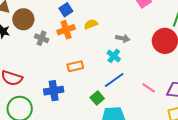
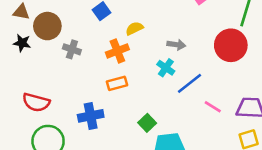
orange cross: (66, 30) -> (117, 51), moved
blue line: (114, 80) -> (190, 83), moved

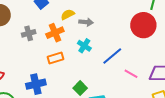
gray arrow: (176, 45) -> (86, 22), moved
gray cross: (72, 49) -> (29, 33), moved, turned -32
cyan cross: (166, 68) -> (84, 46), moved

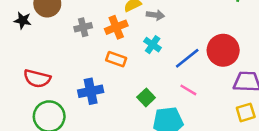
red circle: (143, 25) -> (223, 50), moved
orange rectangle: (56, 58) -> (116, 59), turned 35
pink line: (131, 74) -> (188, 90), moved

